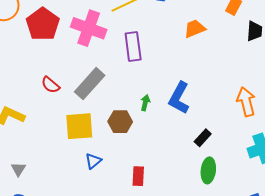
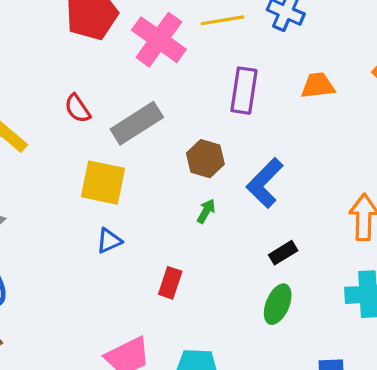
purple rectangle: (133, 46) -> (244, 91), moved
green arrow: (145, 103) -> (206, 211), moved
brown hexagon: (120, 122) -> (205, 159), moved

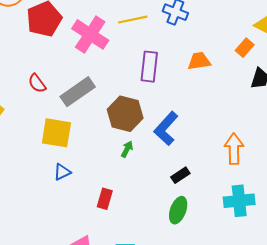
brown hexagon: (205, 159) -> (125, 114), size x1.4

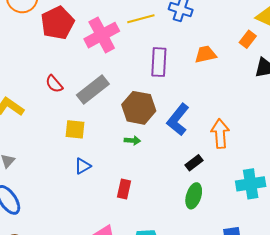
pink cross: (90, 34) -> (102, 35), turned 32
yellow square: (56, 133) -> (75, 129), size x0.7
green arrow: (127, 149) -> (132, 140), moved, turned 70
orange arrow: (234, 149) -> (220, 134), moved

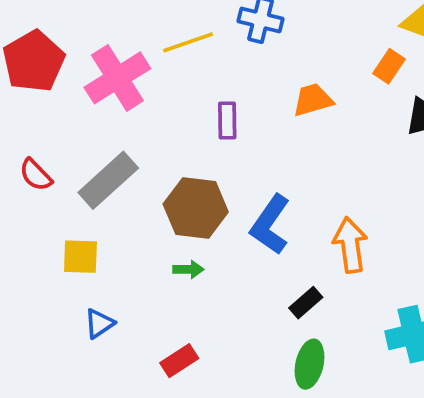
purple rectangle: (159, 62) -> (227, 120), size x0.7
red rectangle: (124, 189) -> (179, 361), turned 48

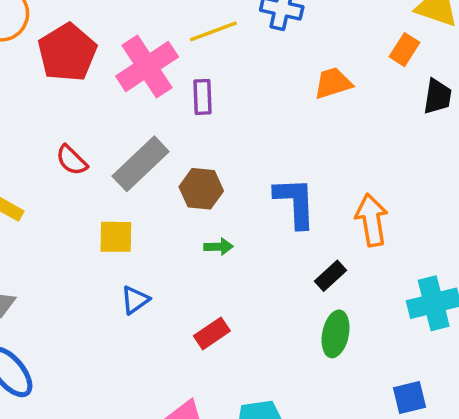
purple rectangle: (227, 120) -> (203, 97), moved
brown hexagon: (196, 208) -> (201, 189), moved, size x0.7
blue L-shape: (270, 225) -> (295, 202), turned 144

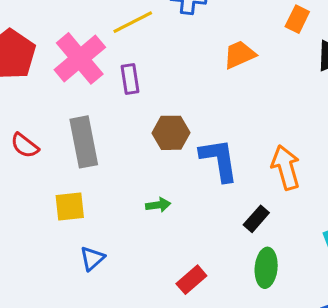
gray rectangle: (141, 164) -> (84, 142), turned -51
brown hexagon: (201, 189) -> (171, 133), moved
red rectangle: (212, 333) -> (191, 280), moved

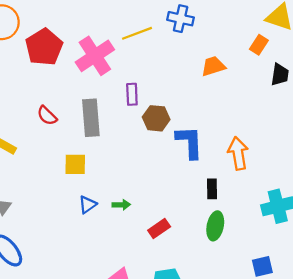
purple rectangle: (130, 79) -> (132, 94), moved
green arrow: (158, 205) -> (121, 205), moved
black rectangle: (256, 219) -> (212, 189), turned -48

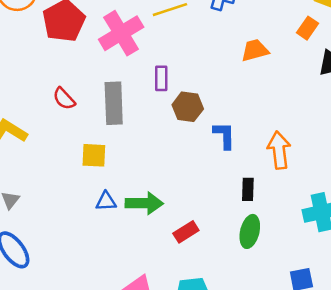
blue L-shape: (189, 142) -> (224, 135), size x0.7
blue triangle: (88, 204) -> (106, 201), turned 30
green arrow: (121, 205) -> (144, 203), size x1.8

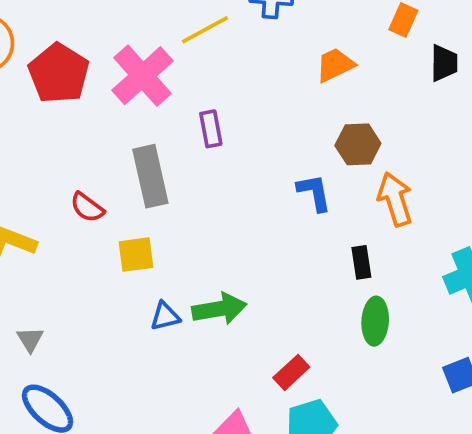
red semicircle: (64, 99) -> (87, 207), moved
brown hexagon: (188, 107) -> (358, 144), moved
red rectangle: (186, 232) -> (291, 372), moved

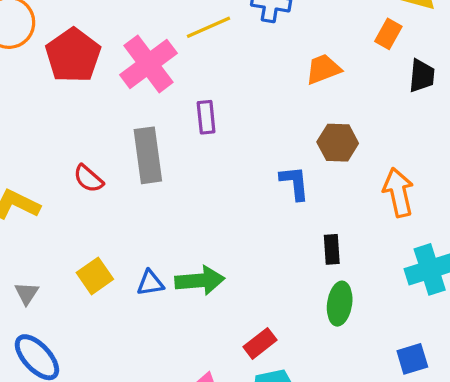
orange arrow: (395, 199) -> (398, 192), moved
yellow square: (136, 255) -> (95, 276), moved, turned -32

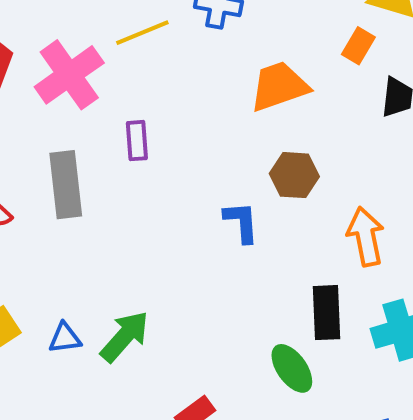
orange trapezoid: (323, 69) -> (279, 86), size x1.4
black rectangle: (332, 249) -> (326, 313), moved, size x1.5
green arrow: (200, 280) -> (125, 337), turned -45
green ellipse: (340, 304) -> (292, 368), turned -45

